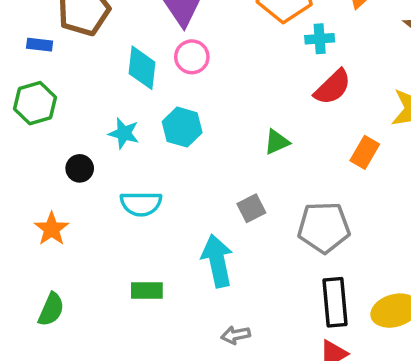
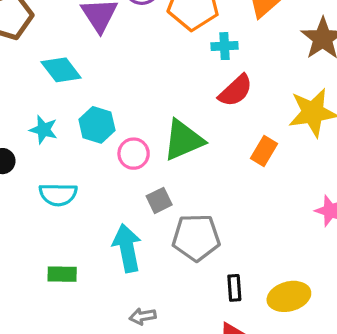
pink circle: (192, 57) -> (134, 154), moved
cyan diamond: (142, 68) -> (61, 70), turned -45
green triangle: (277, 142) -> (183, 140), size x1.8
gray pentagon: (324, 227) -> (196, 237), moved
black rectangle: (335, 302) -> (234, 288), size x0.6

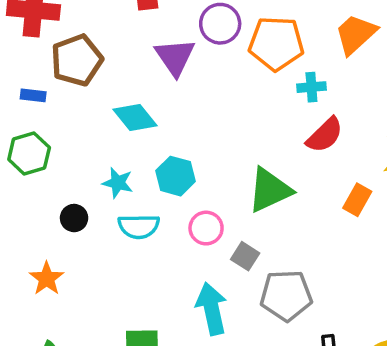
pink circle: (134, 154) -> (206, 228), moved
cyan semicircle: (58, 194) -> (139, 226), moved
gray square: (159, 200) -> (245, 256), turned -30

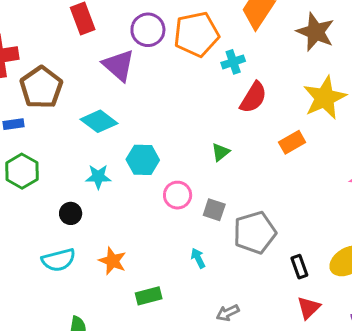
green triangle: (270, 190) -> (220, 152), size x0.5
orange rectangle: (357, 200) -> (292, 142), turned 45
cyan semicircle: (139, 226) -> (59, 260), moved
orange star: (47, 278) -> (113, 261), moved
cyan arrow: (212, 309) -> (198, 258), size x0.5

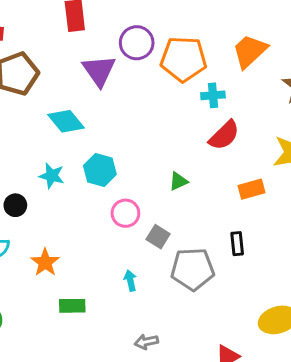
black rectangle: (299, 267) -> (237, 244), moved

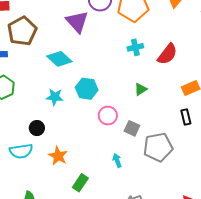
cyan cross: (213, 95) -> (135, 47), moved
black circle: (15, 205) -> (37, 128), moved
black rectangle: (237, 244) -> (186, 117), moved
green rectangle: (72, 306) -> (80, 183), turned -48

